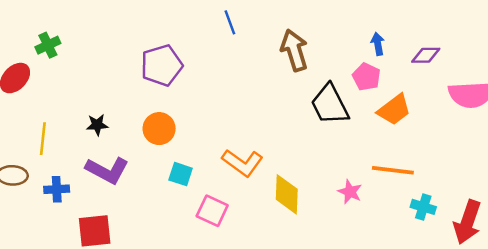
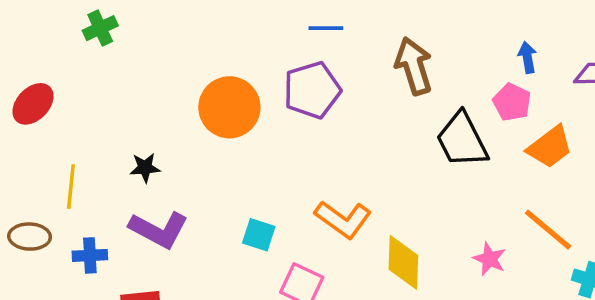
blue line: (230, 22) -> (326, 28), turned -70
green cross: (48, 45) -> (100, 28), moved
purple pentagon: (162, 65) -> (312, 90), moved
orange circle: (159, 129) -> (229, 107), moved, size x1.4
orange line: (393, 170) -> (548, 230), turned 33

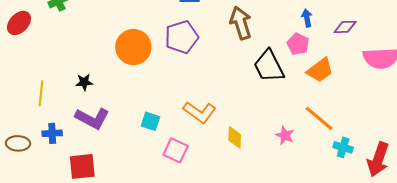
red ellipse: (33, 104) -> (19, 23), moved
brown ellipse: (30, 237) -> (18, 143), moved
yellow diamond: (403, 262) -> (235, 137), size x0.7

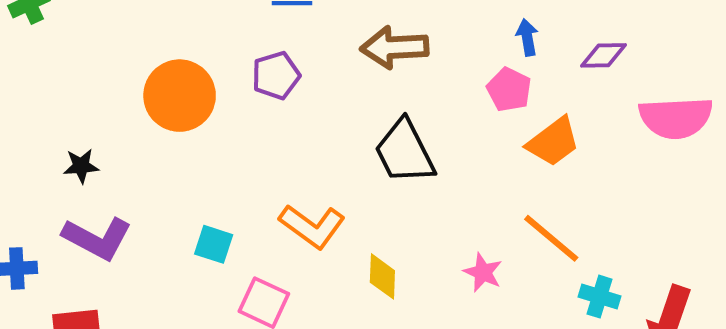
brown arrow: (241, 23) -> (395, 47), turned -76
purple pentagon: (182, 37) -> (276, 76), size x0.7
black trapezoid: (269, 66) -> (405, 152), moved

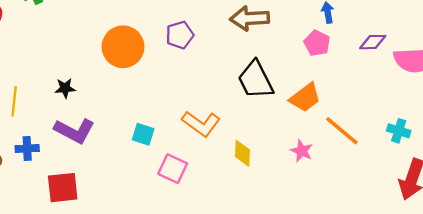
purple diamond: (603, 55) -> (373, 42), moved
orange trapezoid: (553, 142) -> (305, 98), moved
cyan cross: (599, 297) -> (399, 131), moved

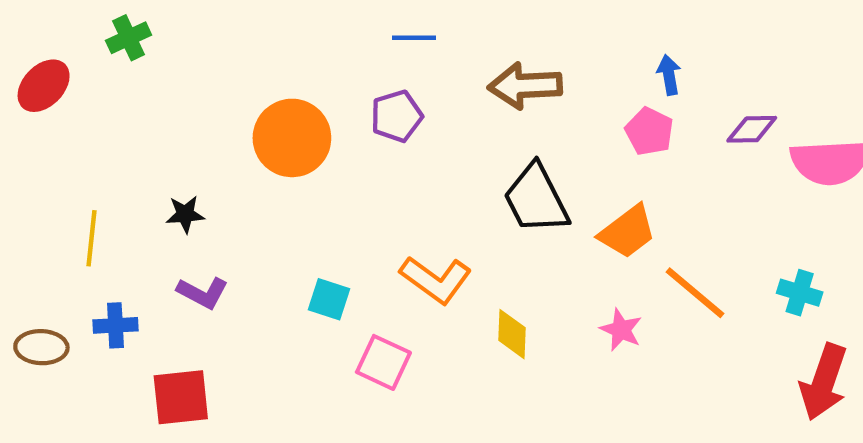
purple L-shape: (74, 131) -> (203, 293), size x0.7

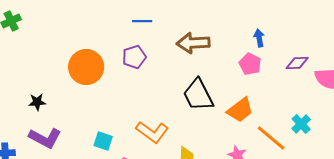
purple L-shape: (203, 293) -> (45, 138), size x1.4
cyan cross: (800, 293) -> (301, 124), moved, turned 30

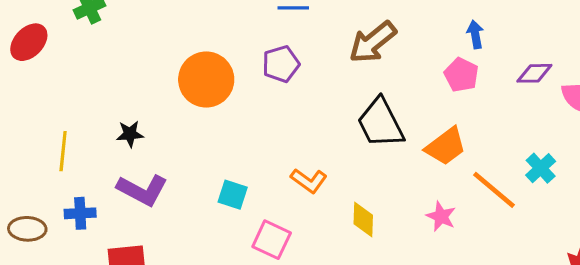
brown arrow: (193, 43) -> (373, 42), turned -36
orange L-shape: (152, 132) -> (309, 181), size x0.7

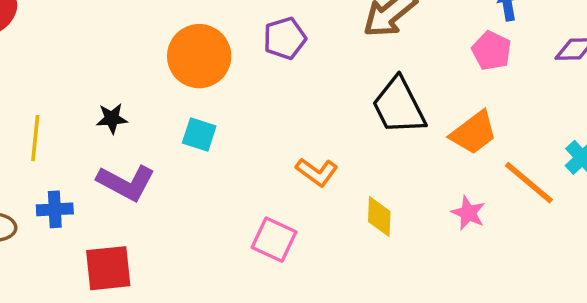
cyan square: (233, 195) -> (199, 135), moved

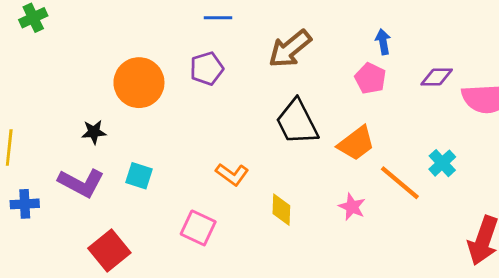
black star: (112, 118) -> (94, 132), moved
cyan square: (199, 135) -> (139, 176), moved
red square: (108, 268) -> (109, 250), moved, turned -33

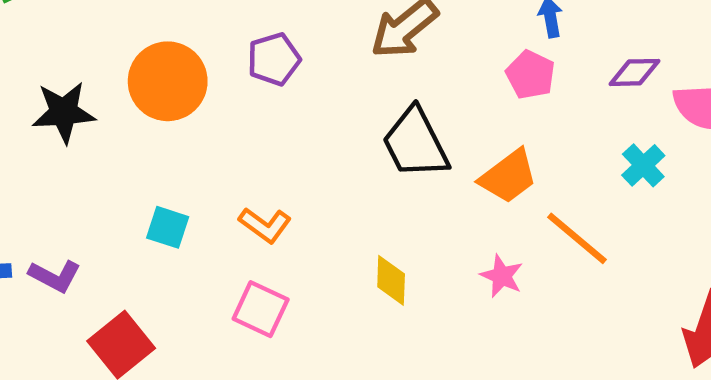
black star: (94, 132) -> (64, 112), moved, size x1.6
cyan cross: (442, 163) -> (643, 165), moved
orange L-shape: (232, 174) -> (265, 225), moved
purple L-shape: (81, 183) -> (55, 276), moved, size x0.7

